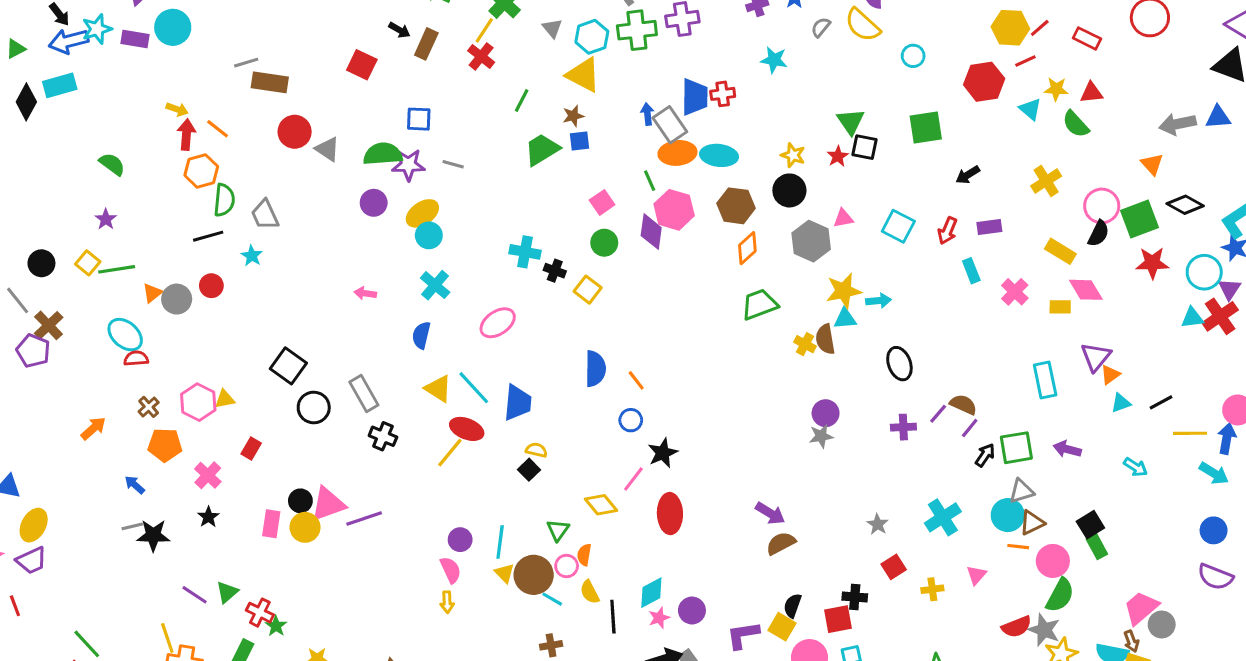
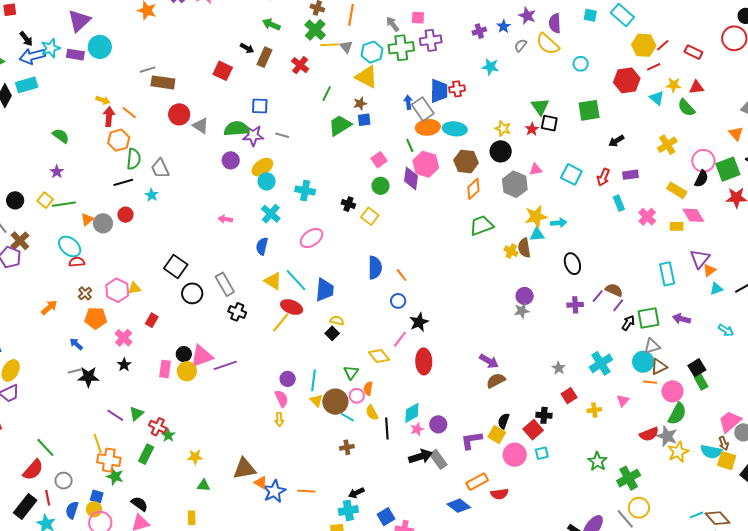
yellow line: (484, 30) -> (329, 45), moved, turned 54
cyan cross: (525, 252) -> (305, 191), moved
red square: (838, 619) -> (533, 430), turned -30

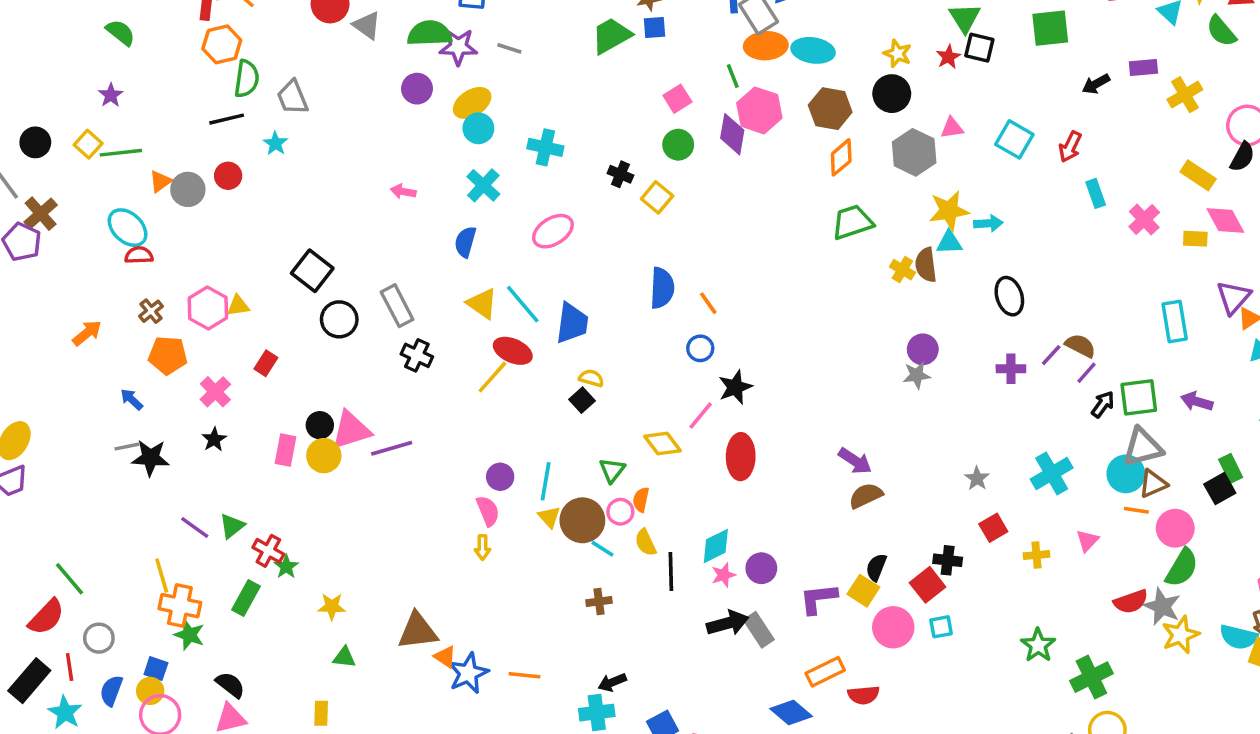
purple rectangle: (631, 175) -> (1143, 67), moved
gray triangle: (652, 346) -> (1143, 447), size x1.4
green rectangle: (701, 382) -> (1231, 468), moved

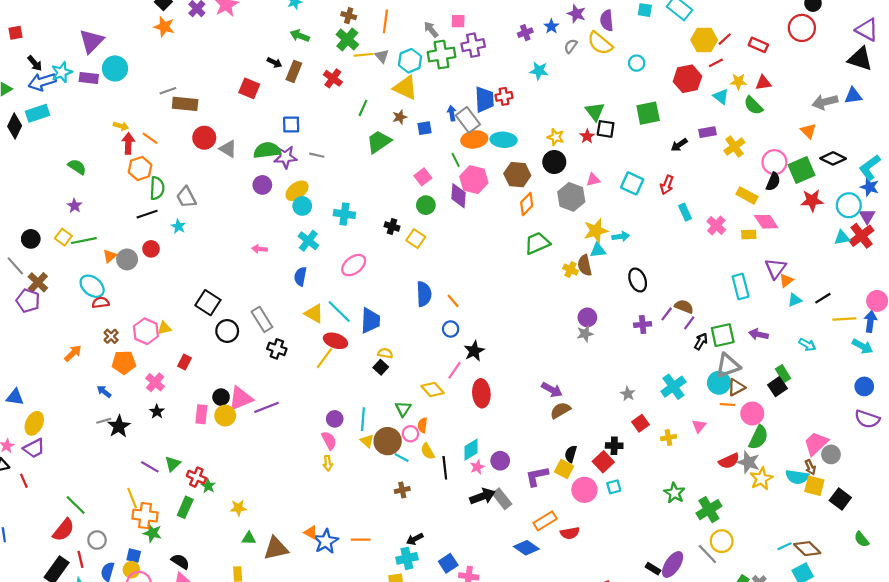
blue square: (655, 28) -> (424, 128), moved
black star: (150, 458) -> (119, 426), turned -30
brown triangle: (418, 631) -> (276, 548), moved

